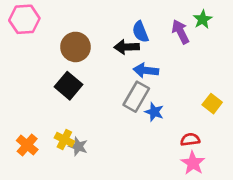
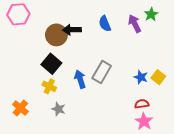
black arrow: (127, 47) -> (72, 30), moved
blue arrow: (146, 70) -> (80, 79), moved, turned 66
blue star: (154, 112) -> (141, 77), moved
yellow cross: (64, 140) -> (49, 86), moved

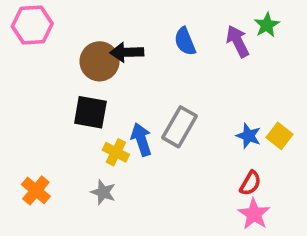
black square: (51, 64) -> (90, 112), turned -30
yellow cross: (49, 86) -> (116, 152), moved
red semicircle: (142, 104) -> (250, 183), turned 128

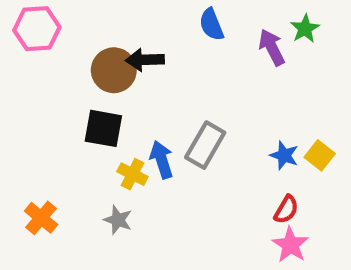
blue semicircle: (185, 41) -> (211, 25), moved

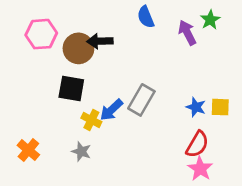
pink hexagon: (37, 29) -> (41, 34), moved
yellow square: (320, 155) -> (220, 107), turned -36
blue arrow: (162, 160) -> (111, 110), turned -115
red semicircle: (286, 209) -> (197, 144), size x1.4

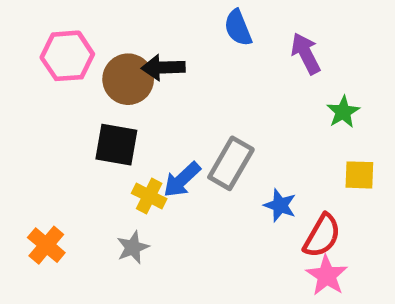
green star: (210, 20) -> (343, 112), moved
blue star: (196, 107) -> (280, 205), moved
gray star: (81, 151) -> (133, 247), turned 30

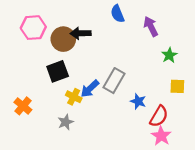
black square: (116, 145) -> (58, 71), turned -30
orange cross: (46, 245) -> (23, 106), moved

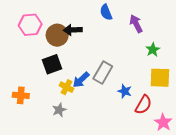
yellow square: (177, 86) -> (160, 78), size x1.5
orange cross: (23, 106) -> (21, 95), turned -35
pink star: (161, 136) -> (163, 122), moved

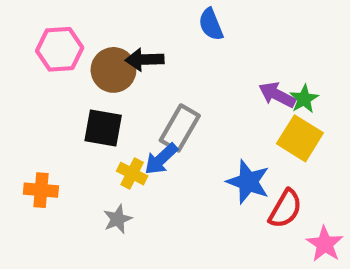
purple arrow: (136, 24) -> (277, 95), moved, turned -36
black square: (52, 64) -> (103, 128), turned 30
gray rectangle: (103, 73) -> (180, 128), moved
yellow square: (160, 78) -> (300, 138), moved, turned 30
blue star: (125, 91) -> (248, 182), size x1.5

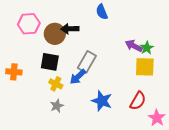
yellow square: (300, 138) -> (145, 67), turned -30
yellow cross: (132, 174) -> (56, 84), moved
blue star: (248, 182) -> (102, 101), moved
orange cross: (41, 190) -> (14, 72), moved

